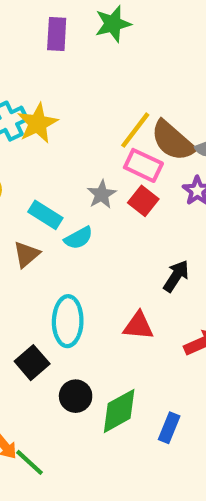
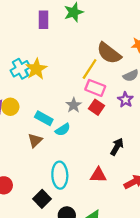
brown semicircle: (173, 141) -> (109, 53), moved

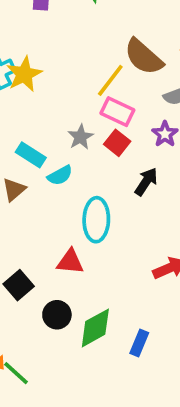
black arrow: (117, 147) -> (146, 182), moved
cyan ellipse: (60, 175) -> (96, 220), moved
red triangle: (98, 175) -> (70, 262), moved

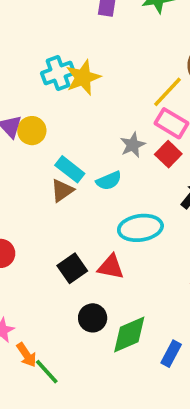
cyan rectangle: (31, 155) -> (70, 169), moved
cyan ellipse: (96, 220) -> (140, 228), turned 75
black square: (19, 285) -> (72, 268), moved

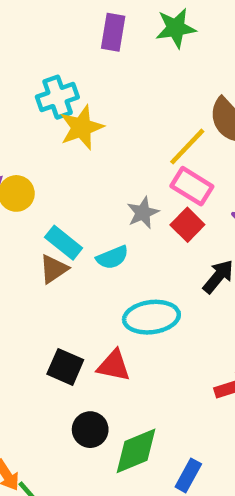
cyan cross: (58, 73) -> (57, 97), moved
black square: (72, 268) -> (65, 367), turned -32

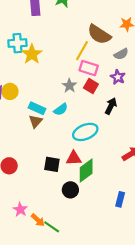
cyan cross: (57, 97) -> (17, 43), turned 30
green diamond: (136, 451) -> (86, 171), moved

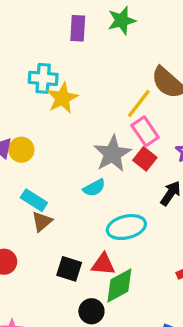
pink rectangle: (89, 68) -> (145, 131), turned 30
gray star: (69, 86) -> (112, 154), size x1.6
cyan rectangle: (37, 108) -> (34, 200), moved
brown triangle: (35, 121) -> (42, 221), moved

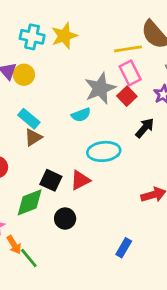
cyan cross: (43, 78) -> (32, 37), moved
yellow line: (139, 104) -> (128, 49), turned 36
red triangle: (103, 264) -> (80, 180), turned -40
green diamond: (119, 285) -> (30, 202), moved

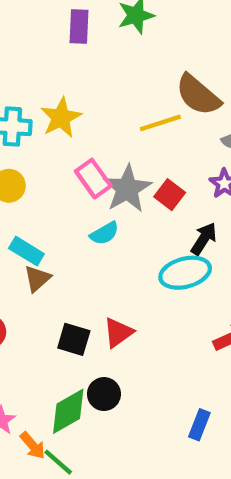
pink rectangle: (130, 73) -> (93, 179), moved
cyan ellipse: (104, 151) -> (185, 273), moved
green diamond: (30, 202) -> (68, 411), moved

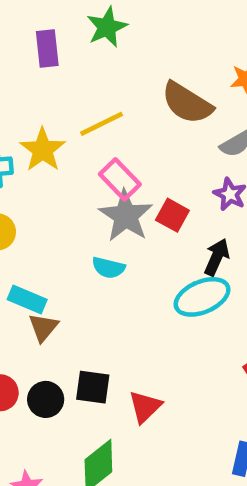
yellow line: (160, 123) -> (102, 124), moved
pink rectangle: (93, 179) -> (120, 179), moved
cyan semicircle: (104, 233) -> (108, 268), turned 52
red triangle: (118, 333) -> (145, 407), moved
black circle: (104, 394) -> (46, 399), moved

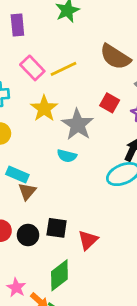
purple rectangle: (47, 48) -> (17, 25), moved
yellow star: (43, 150) -> (44, 108), moved
pink rectangle: (120, 179) -> (32, 68), moved
red square: (172, 215) -> (110, 103), moved

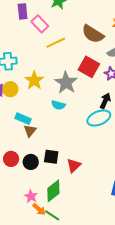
pink rectangle: (32, 68) -> (40, 24), moved
red square: (110, 103) -> (89, 67), size x1.5
yellow star: (44, 108) -> (34, 80), moved
pink star: (16, 288) -> (31, 196), moved

